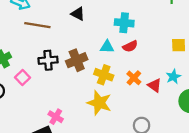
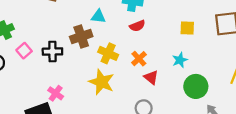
cyan triangle: (107, 47) -> (98, 16), moved
black cross: (48, 60) -> (52, 52), moved
red triangle: (155, 85) -> (151, 77), moved

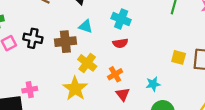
yellow square: (187, 28) -> (179, 57), moved
black cross: (52, 52) -> (33, 38), moved
pink cross: (56, 93) -> (30, 90), turned 32

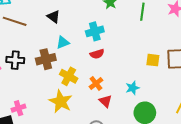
cyan cross: (121, 19) -> (95, 31), turned -30
cyan triangle: (86, 26) -> (63, 42), turned -32

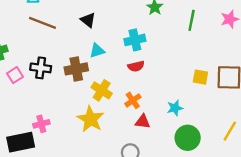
red triangle: (106, 101) -> (143, 122), turned -40

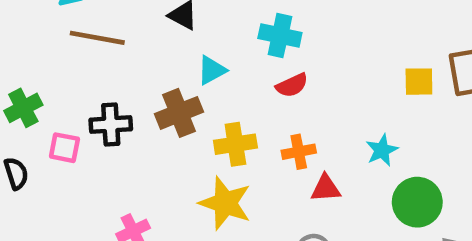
cyan cross: (135, 40) -> (280, 36), turned 36
pink square: (15, 75) -> (64, 148), turned -35
yellow cross: (102, 90) -> (235, 144), turned -30
orange cross: (133, 100) -> (299, 152), turned 35

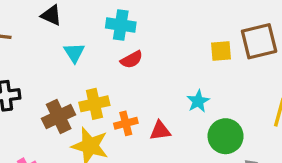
cyan triangle: (212, 70) -> (74, 53), turned -30
brown cross: (179, 113) -> (59, 117), moved
orange cross: (299, 152) -> (126, 123), moved

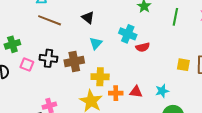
red semicircle: (132, 60) -> (143, 47), moved
brown cross: (59, 117) -> (74, 62), moved
red triangle: (160, 131) -> (136, 92), moved

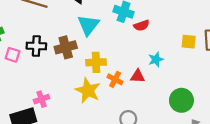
cyan triangle: (96, 43) -> (88, 25), size x1.5
cyan star: (162, 91) -> (156, 59), moved
orange cross: (116, 93) -> (115, 79), turned 32

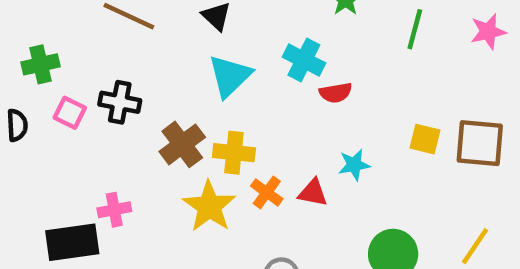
brown cross: (66, 47) -> (182, 144), moved, turned -30

